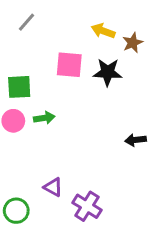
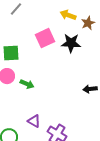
pink square: (69, 65) -> (45, 38), turned -30
green arrow: (44, 118) -> (27, 84), moved, turned 32

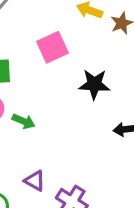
black star: (71, 43) -> (94, 84), moved

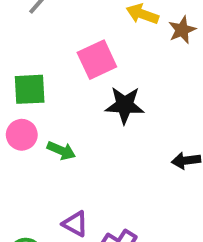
black star: (94, 84) -> (125, 105), moved

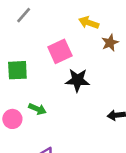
brown star: (182, 30) -> (110, 43), moved
pink circle: (22, 135) -> (12, 119), moved

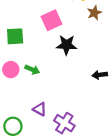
pink circle: (12, 119) -> (11, 70), moved

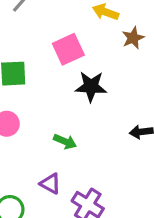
green arrow: (32, 70) -> (65, 142), moved

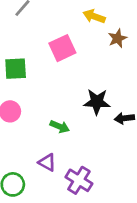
black star: (91, 86) -> (97, 102), moved

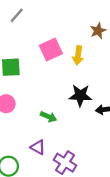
yellow arrow: (94, 16) -> (78, 55), moved, turned -102
brown star: (118, 38) -> (98, 31), moved

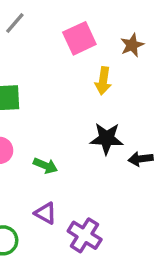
pink square: (51, 50) -> (79, 38), moved
green arrow: (49, 117) -> (45, 166), moved

